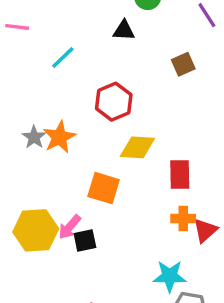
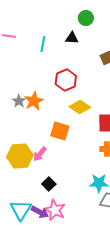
cyan line: (63, 57) -> (43, 44), moved, turned -35
yellow diamond: (137, 147) -> (80, 107), turned 30
black square: (85, 241) -> (49, 184), moved, turned -32

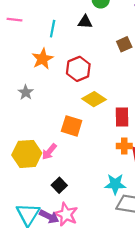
orange star: (34, 101) -> (43, 59), moved

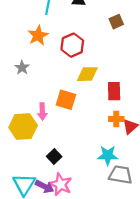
yellow diamond: (94, 99) -> (87, 74), turned -35
pink arrow: (49, 152) -> (42, 112), moved, turned -42

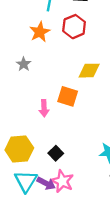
red hexagon: (72, 45) -> (74, 27), moved
yellow hexagon: (23, 127) -> (19, 149), moved

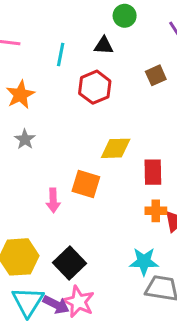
orange star: (40, 32) -> (20, 95), moved
black square: (56, 153) -> (70, 263), size x1.5

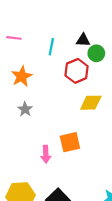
green circle: (125, 16) -> (96, 53), moved
yellow diamond: (116, 148) -> (91, 103), moved
orange square: (86, 184) -> (70, 142), turned -30

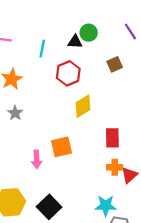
green circle: (96, 53) -> (89, 33), moved
yellow diamond: (91, 103) -> (83, 106), turned -30

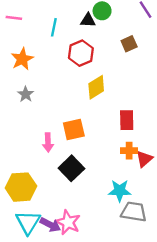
black square: (49, 207) -> (71, 168), moved

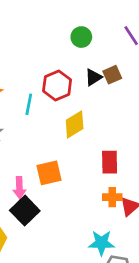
black triangle: (88, 20) -> (93, 77), moved, turned -35
cyan line: (54, 27) -> (29, 104), moved
black square: (71, 168) -> (25, 211), moved

